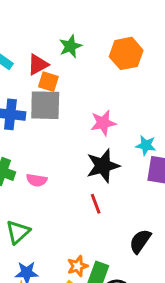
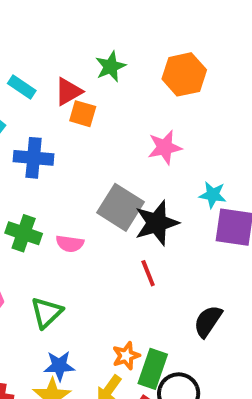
gray square: (45, 105) -> (120, 207), moved, turned 32
pink star: (103, 123) -> (165, 147), moved

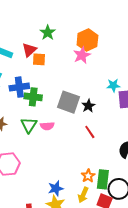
orange hexagon: (184, 74) -> (87, 40), moved
pink star: (165, 147) -> (82, 55), moved
black star: (157, 223) -> (88, 106), size x0.6
green cross: (24, 233) -> (33, 97), moved
green triangle: (47, 312) -> (29, 125), moved

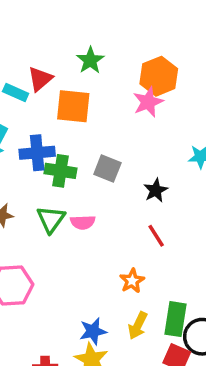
red triangle: (29, 50) -> (40, 79), moved
orange square: (39, 59) -> (73, 106), size x1.5
gray square: (69, 102) -> (107, 168), moved, size x0.7
orange star: (88, 176) -> (132, 281), moved
yellow arrow: (83, 195) -> (138, 326), moved

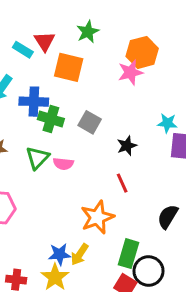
red triangle: (40, 79) -> (45, 41), turned -30
orange star: (132, 281) -> (97, 217), size x1.6
yellow arrow: (138, 326) -> (80, 254), moved

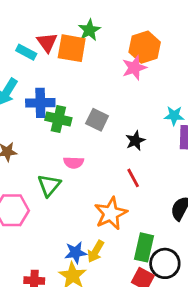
orange square: (69, 67) -> (72, 48), moved
green triangle: (38, 158) -> (49, 185), moved

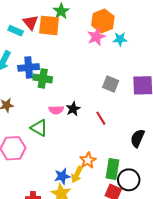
cyan star: (174, 116) -> (120, 39), moved
gray square: (97, 120) -> (111, 84), moved
black star: (135, 141) -> (73, 109), moved
green triangle: (49, 185) -> (39, 128), turned -36
orange star: (111, 213) -> (88, 160), moved, size x0.7

